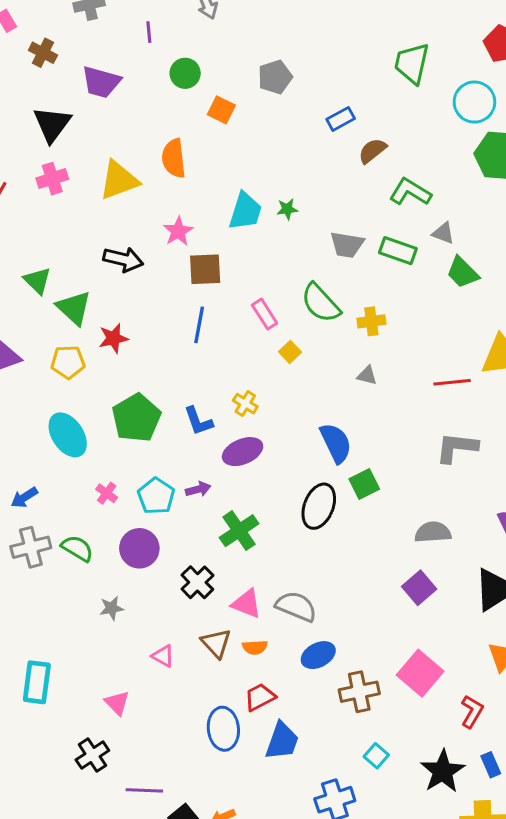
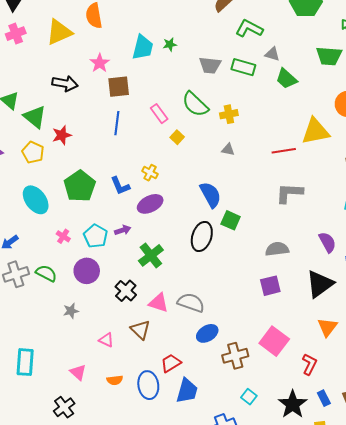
yellow pentagon: (68, 362) -> (33, 152), turned 30
green square: (364, 484) -> (231, 220), turned -36
purple square: (419, 588) -> (270, 286), turned 30
orange semicircle: (255, 647) -> (115, 380), moved

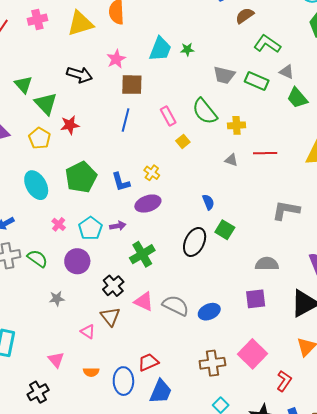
red line: (284, 151) -> (265, 153), moved
blue semicircle: (210, 195) -> (208, 202), size x0.6
brown triangle: (140, 330) -> (110, 317), moved
blue ellipse: (207, 333) -> (209, 312), moved

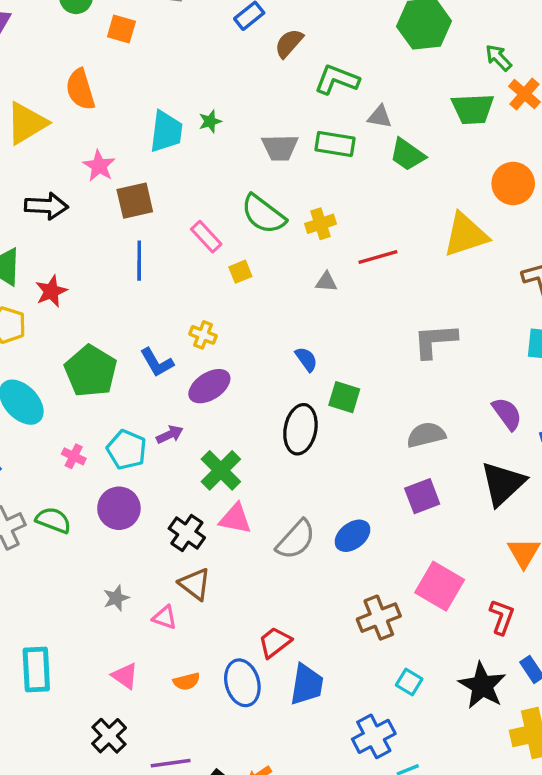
yellow square: (183, 141) -> (240, 272), turned 32
gray star: (57, 299) -> (116, 598), moved
pink triangle: (144, 302) -> (235, 519), moved
gray semicircle: (176, 306) -> (296, 540), turned 120

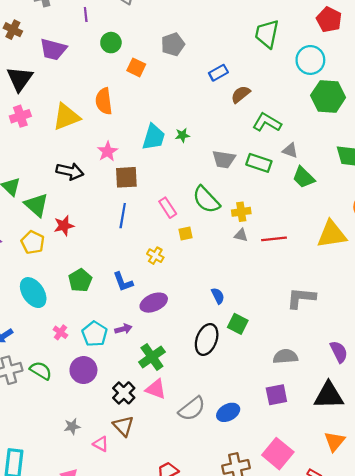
gray triangle: (326, 282) -> (241, 235), moved
yellow cross: (203, 335) -> (155, 256), moved
green pentagon: (91, 371) -> (80, 280), size x0.7
black triangle: (503, 484) -> (329, 395), turned 32

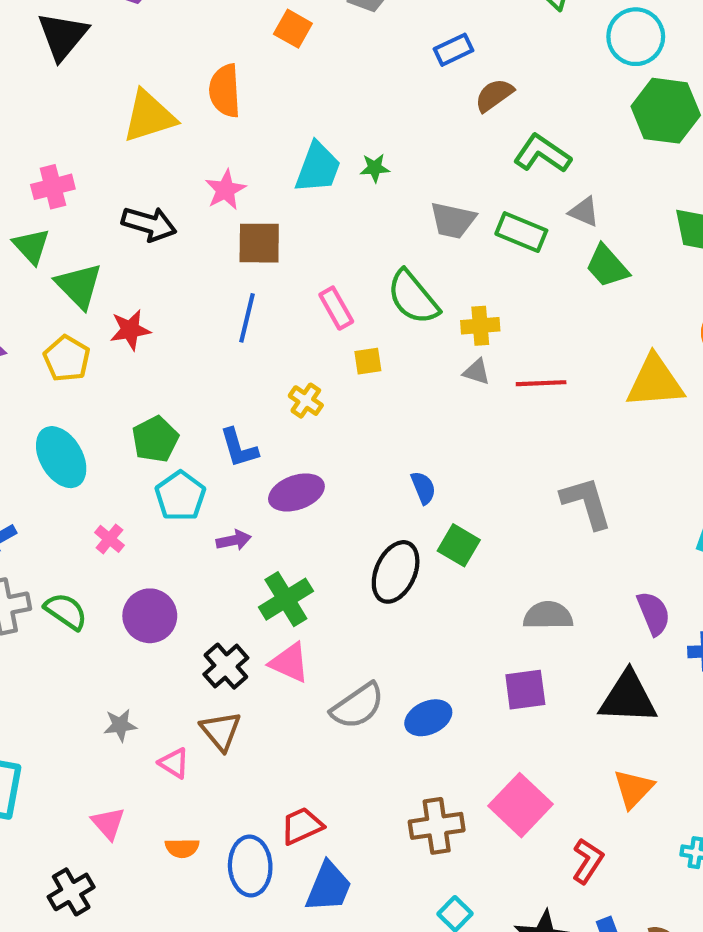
pink cross: (20, 116) -> (53, 187), moved
gray L-shape: (301, 298) -> (586, 503), turned 64
cyan pentagon: (95, 334) -> (180, 496), moved

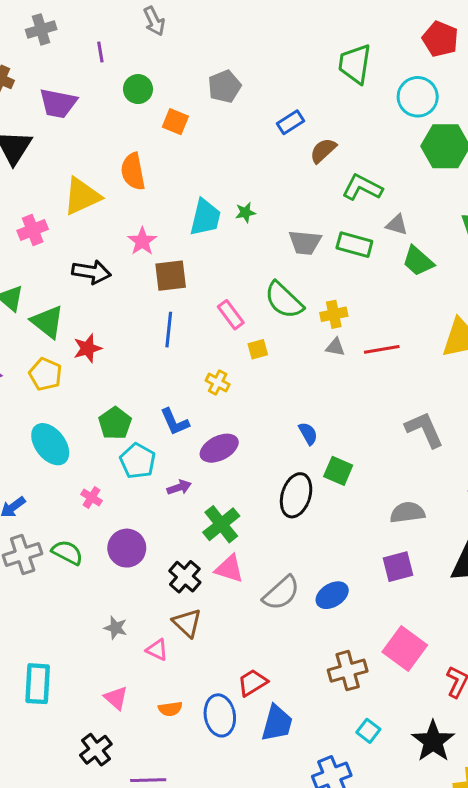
pink cross: (53, 187) -> (33, 230), moved
gray star: (120, 725) -> (116, 628), turned 30

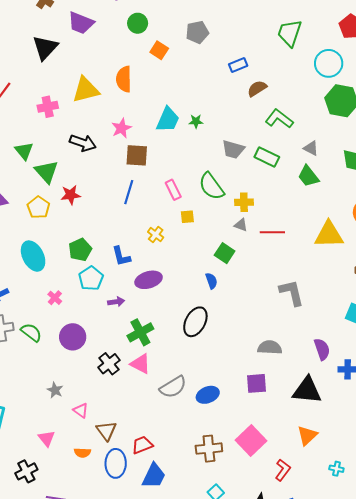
gray triangle: (397, 225) -> (311, 148), moved
green square: (338, 471) -> (225, 253), moved
brown triangle: (187, 623) -> (106, 431), moved

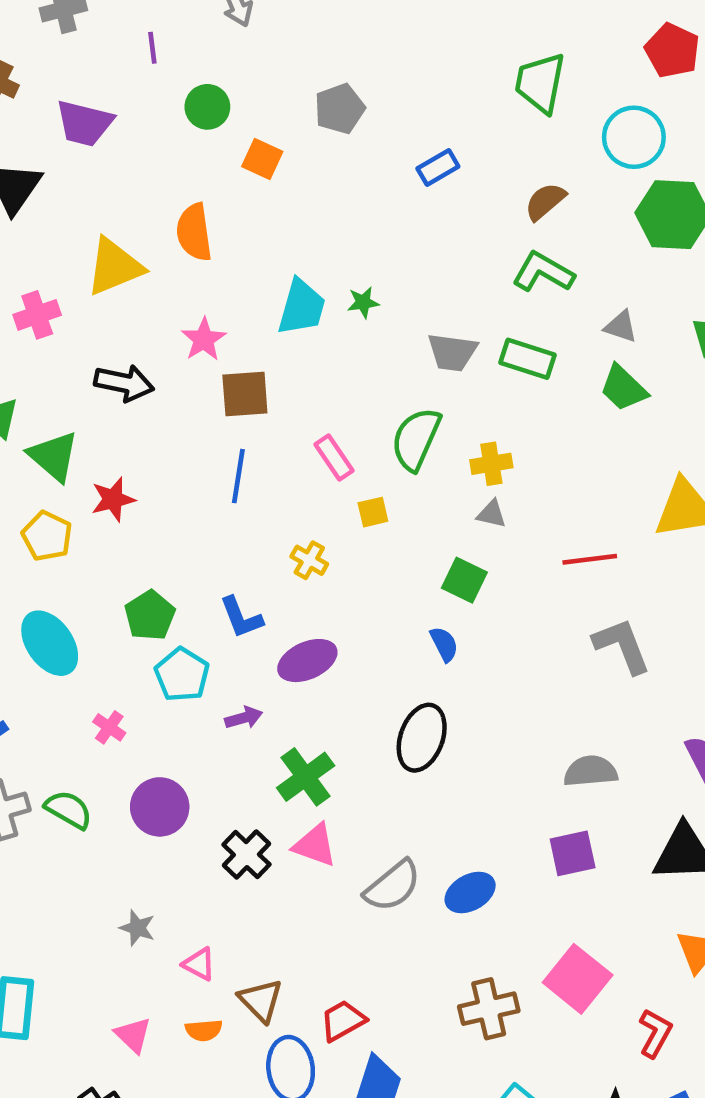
brown semicircle: (257, 88) -> (545, 201), moved
green semicircle: (211, 186) -> (416, 439), turned 68
red line: (272, 232) -> (590, 559), moved
orange semicircle: (82, 453) -> (204, 1030), moved

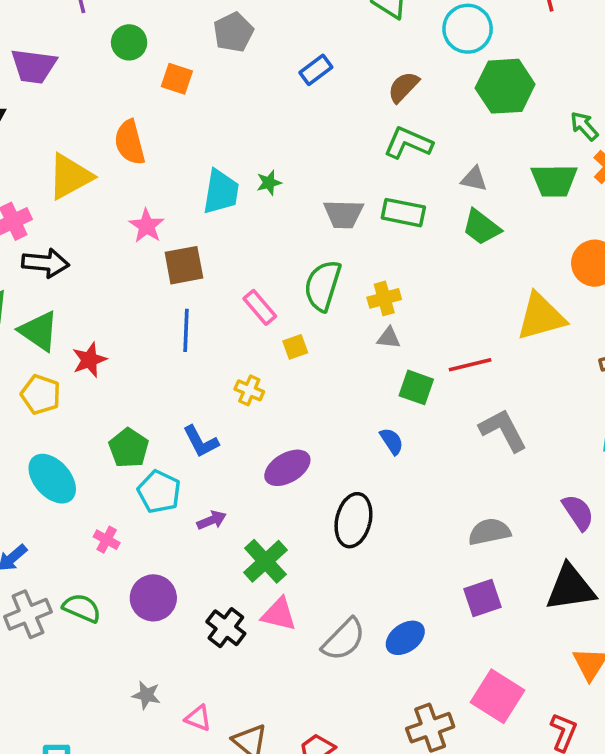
black arrow: (124, 383) -> (45, 263), moved
green square: (464, 580) -> (416, 387), moved
blue semicircle: (444, 644) -> (392, 441), moved
purple ellipse: (307, 661) -> (287, 468), moved

